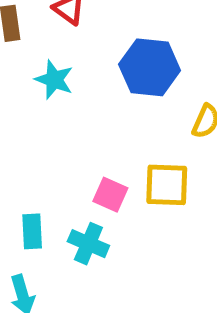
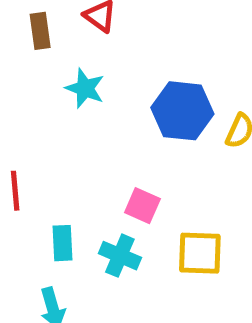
blue hexagon: (150, 67) -> (182, 111), moved
yellow square: (167, 185) -> (200, 253), moved

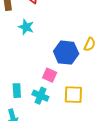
blue hexagon: (182, 111) -> (66, 53), moved

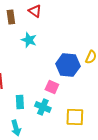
yellow square: (73, 95) -> (75, 117), moved

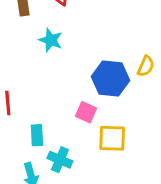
cyan cross: (43, 107) -> (60, 160), moved
yellow square: (75, 117) -> (112, 138), moved

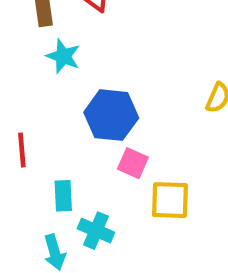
cyan star: (51, 40) -> (63, 56), moved
blue hexagon: (111, 78) -> (111, 115), moved

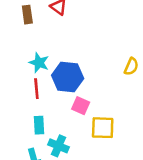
cyan star: (63, 56) -> (39, 63), moved
red line: (22, 150) -> (36, 89), moved

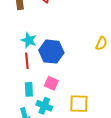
pink square: (81, 106) -> (51, 83), moved
yellow square: (103, 128) -> (79, 104), moved

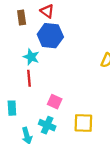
blue hexagon: (51, 52) -> (50, 36), moved
cyan rectangle: (29, 89) -> (12, 108), moved

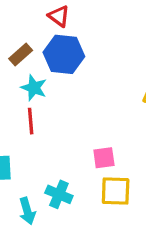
brown rectangle: (22, 17) -> (21, 54), moved, turned 56
pink square: (55, 102) -> (104, 158), moved, turned -32

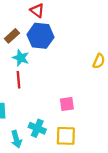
yellow square: (116, 191) -> (66, 136), moved

